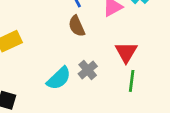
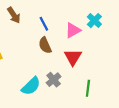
red triangle: (126, 52) -> (73, 57), moved

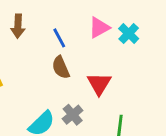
brown arrow: (14, 15) -> (18, 26), turned 35
pink triangle: (73, 30) -> (99, 28), moved

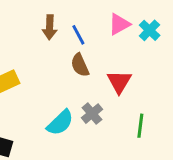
brown arrow: (18, 26) -> (50, 27), moved

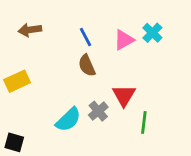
pink triangle: (119, 24) -> (124, 40), moved
brown arrow: (50, 27) -> (30, 30), moved, turned 80
red triangle: (119, 82) -> (124, 95), moved

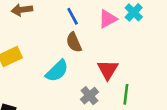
gray cross: (98, 111) -> (90, 96), moved
cyan semicircle: (68, 120) -> (57, 71), moved

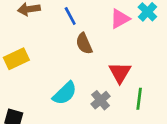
blue line: (73, 16) -> (70, 16), moved
cyan semicircle: (57, 71) -> (65, 93), moved

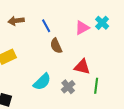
red triangle: (120, 73) -> (82, 67), turned -48

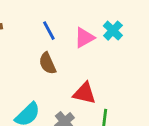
blue line: (46, 26) -> (49, 31), moved

